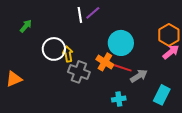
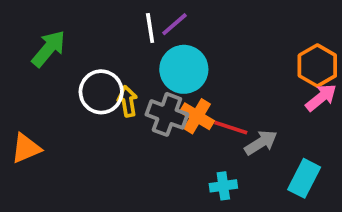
green arrow: (26, 26) -> (49, 49), size x1.5
cyan circle: (121, 43) -> (184, 69), moved
gray cross: (79, 72) -> (167, 114), moved

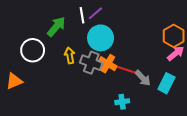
green arrow: (49, 49) -> (56, 27), moved
white circle: (101, 92) -> (33, 50), moved
gray arrow: (261, 143) -> (143, 78), turned 78
cyan rectangle: (304, 178) -> (166, 83), moved

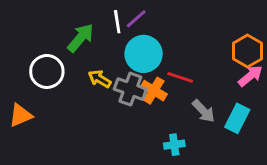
yellow arrow: (70, 55) -> (100, 79), turned -49
red line: (126, 70) -> (180, 77), moved

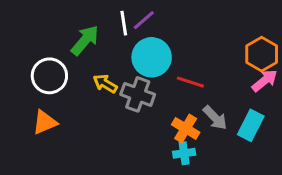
orange cross: (154, 91) -> (186, 128), moved
orange triangle: (21, 115) -> (45, 122), moved

